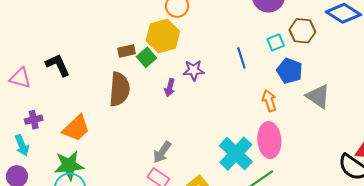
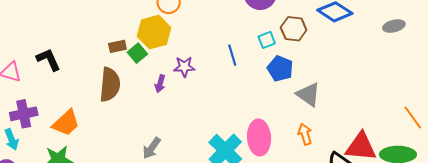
orange arrow: (269, 101) -> (305, 134), moved
purple cross: (34, 120) -> (24, 114), size x1.5

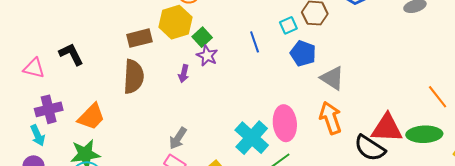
brown rectangle: (117, 46) -> (140, 38), size x1.4
green square: (137, 53) -> (202, 37), moved
purple star: (184, 67) -> (207, 56), turned 30
orange arrow: (305, 134) -> (331, 118), size x1.5

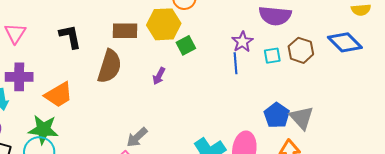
blue pentagon: (303, 53) -> (277, 115), moved
black L-shape: (71, 54) -> (70, 37), moved
purple star: (207, 56) -> (242, 42), moved
pink triangle: (34, 68) -> (15, 33), turned 35

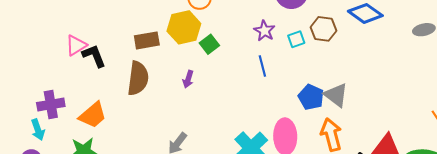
pink triangle: (15, 33) -> (76, 45), moved, turned 35
blue line: (235, 63) -> (262, 66), moved

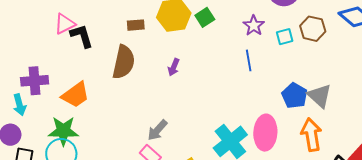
brown rectangle: (147, 40) -> (136, 25), size x0.7
green square: (209, 44) -> (205, 17), moved

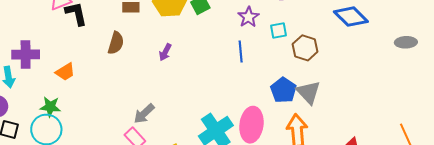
brown hexagon: (313, 29) -> (305, 48), moved
brown semicircle: (124, 62) -> (116, 43), size x0.7
orange trapezoid: (75, 95) -> (65, 72), size x0.7
green star: (63, 131) -> (50, 107), size x0.7

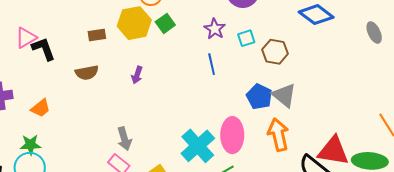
gray ellipse: (406, 42) -> (374, 33), turned 75
brown semicircle: (116, 43) -> (87, 73), turned 70
gray arrow: (144, 114) -> (124, 139), turned -55

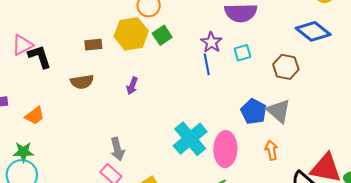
brown hexagon: (275, 52) -> (286, 67), moved
blue line: (212, 64) -> (207, 64), moved
orange arrow: (278, 135) -> (271, 150), size x0.6
cyan cross: (198, 146) -> (190, 139), moved

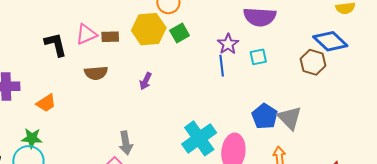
pink triangle: (22, 45) -> (86, 34), moved
brown hexagon: (286, 67) -> (313, 62), moved

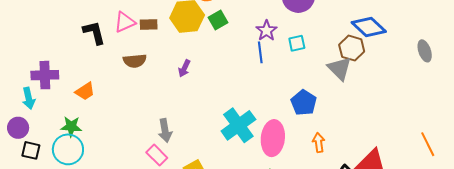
gray triangle: (290, 118) -> (340, 69), moved

